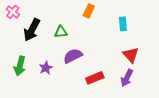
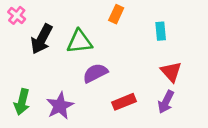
green triangle: (61, 32) -> (80, 42), size x1.5
green arrow: (20, 66) -> (22, 102), moved
purple star: (46, 68) -> (60, 106), moved, size x1.5

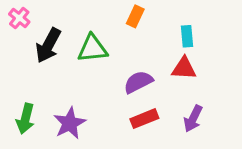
red triangle: (171, 72) -> (184, 68), moved, turned -45
purple semicircle: (95, 73) -> (138, 82), moved

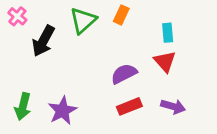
green triangle: (92, 48) -> (83, 20), moved, turned -36
red triangle: (184, 68) -> (165, 61), turned 45
purple arrow: (193, 119) -> (173, 106), turned -100

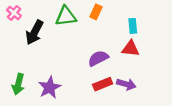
green triangle: (83, 20) -> (66, 16), turned 35
red triangle: (165, 61) -> (131, 49), turned -42
purple arrow: (173, 106) -> (126, 84), moved

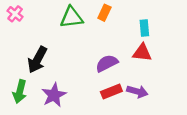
black arrow: (34, 32) -> (37, 60), moved

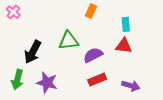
green triangle: (71, 17) -> (69, 41), moved
purple arrow: (137, 92) -> (131, 86), moved
purple star: (54, 95) -> (47, 83), turned -30

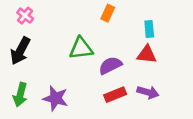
pink cross: (13, 12) -> (25, 16), moved
black arrow: (33, 52) -> (20, 51), moved
purple arrow: (131, 86) -> (148, 92), moved

